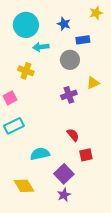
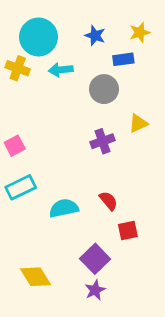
yellow star: (96, 13) -> (140, 33), moved
yellow cross: (26, 71) -> (18, 68), moved
cyan semicircle: (40, 154) -> (64, 208), moved

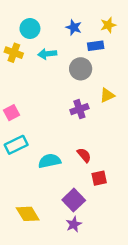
cyan circle: (38, 37) -> (30, 28), size x0.7

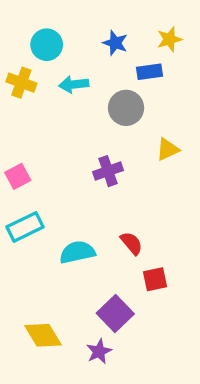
purple cross: (79, 109) -> (108, 171), moved
purple star: (74, 224) -> (99, 351), moved

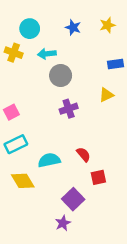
blue rectangle: (149, 72) -> (116, 64), moved
gray circle: (126, 108) -> (61, 75), moved
yellow diamond: (43, 335) -> (23, 181), moved

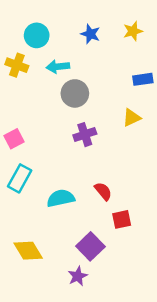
cyan rectangle: (16, 144) -> (20, 178), turned -35
yellow diamond: (23, 181) -> (28, 251), moved

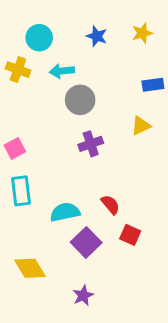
cyan rectangle: (20, 178) -> (21, 191), turned -36
red square: (122, 219) -> (130, 235), turned 36
purple square: (90, 246) -> (86, 242), moved

